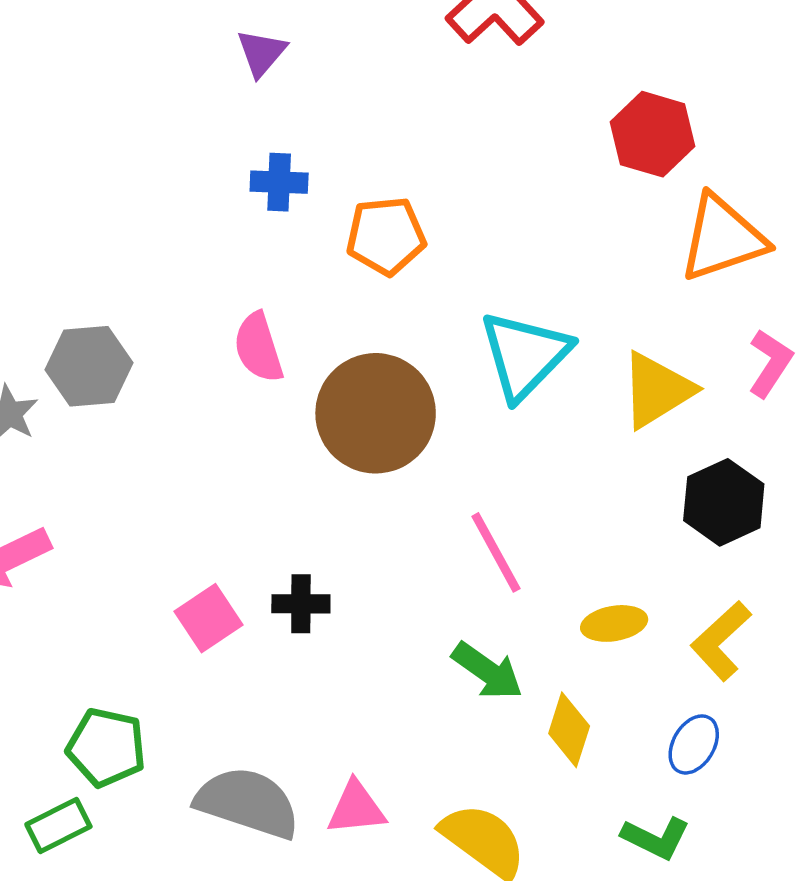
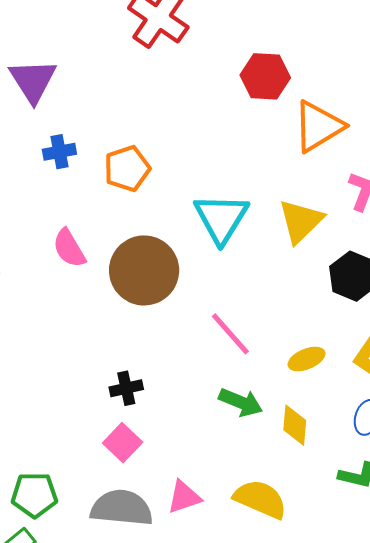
purple triangle: (261, 53) -> (33, 81), size x1.6
pink square: (209, 618) -> (123, 443), moved

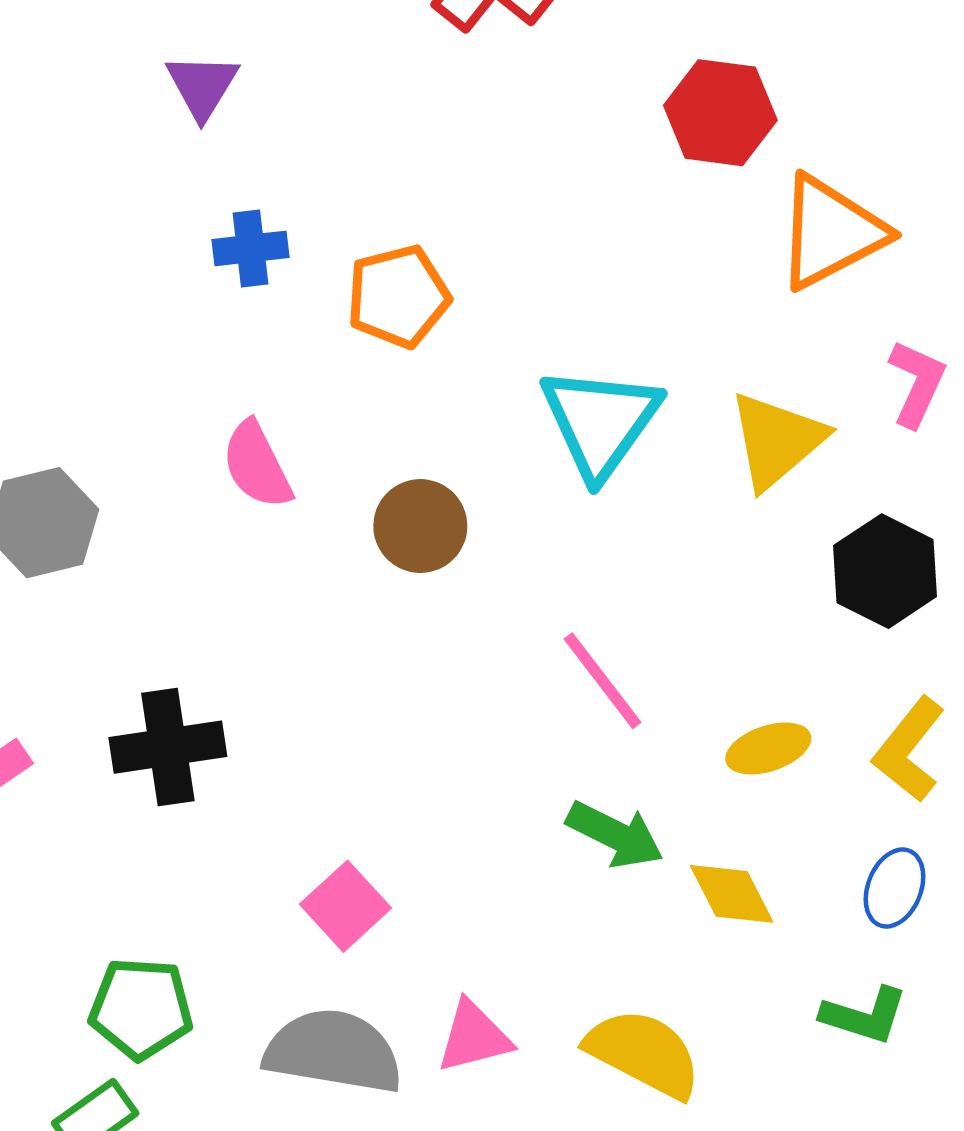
purple triangle: (33, 81) -> (202, 86), size x0.7
brown circle: (144, 270) -> (420, 526), size x0.6
black cross: (126, 388) -> (168, 747), moved, size x1.5
yellow diamond: (295, 425) -> (732, 894), turned -36

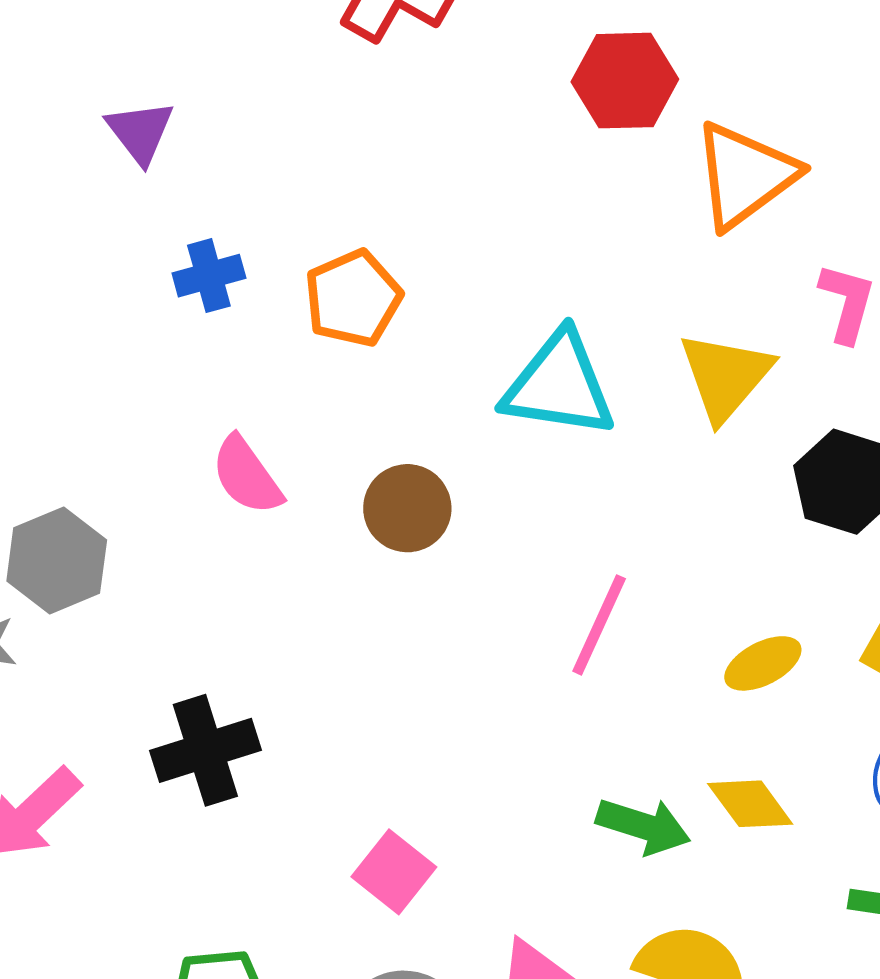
cyan triangle: (600, 422) -> (559, 385), turned -48
pink line: (602, 681) -> (599, 625), turned 71
green arrow: (615, 835) -> (643, 826), moved

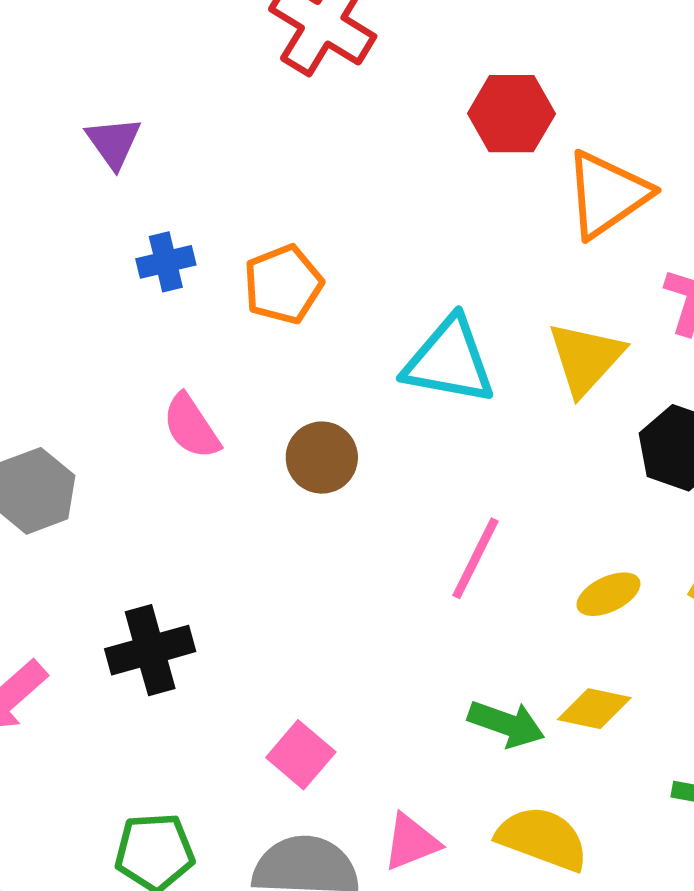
yellow diamond: (750, 804) -> (594, 709), turned -44

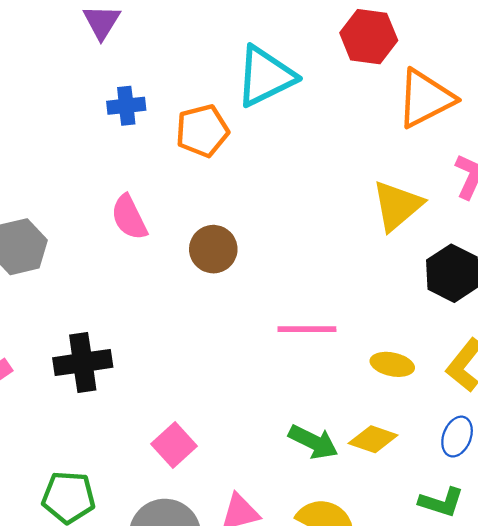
cyan triangle: (449, 361) -> (265, 76), moved, turned -44
pink line: (476, 558) -> (307, 329), turned 56
yellow ellipse: (608, 594) -> (392, 364), turned 30

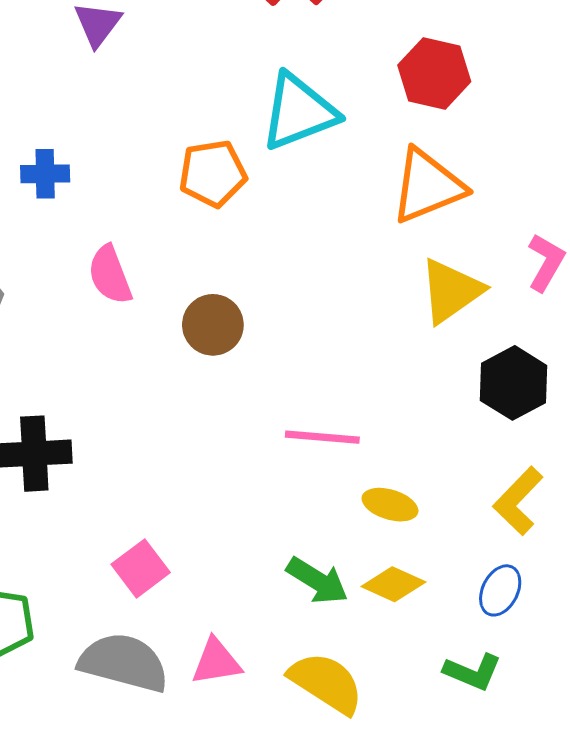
orange triangle: (425, 98) -> (428, 186), moved
blue cross: (126, 106) -> (45, 174), moved
yellow ellipse: (392, 364) -> (390, 505), moved

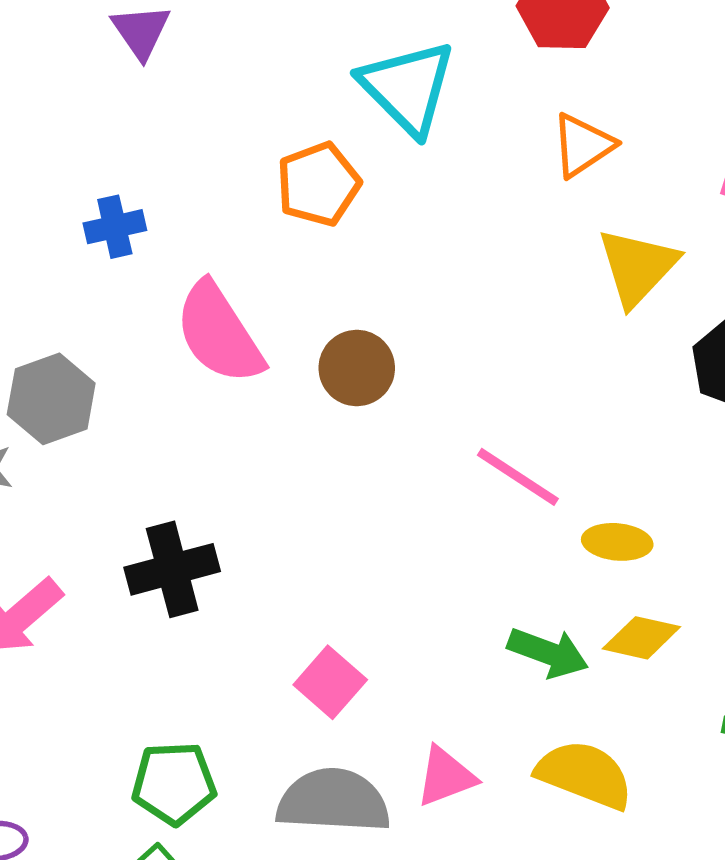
cyan triangle: (299, 112) -> (407, 88), turned -42
orange triangle: (428, 186) -> (583, 145), size x0.7
pink semicircle: (110, 275) -> (219, 333), size x1.5
pink line: (322, 437) -> (518, 477), turned 40

